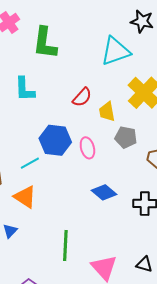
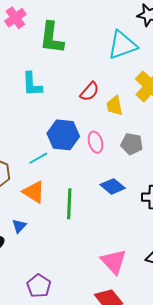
gray pentagon: (126, 137) -> (132, 144), moved
green line: (65, 246) -> (69, 204), moved

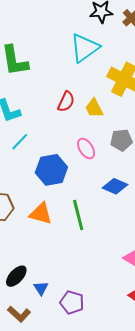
blue hexagon: (63, 135) -> (51, 170), moved
cyan line: (38, 158) -> (20, 142), moved
blue triangle: (19, 226) -> (41, 288), moved

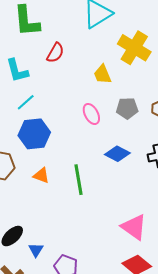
red semicircle: (66, 102) -> (55, 53), moved
blue hexagon: (51, 170) -> (34, 134), moved
orange triangle: (41, 214) -> (41, 176), size x0.7

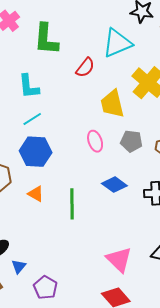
red semicircle: (55, 53) -> (85, 68), moved
yellow trapezoid: (102, 74) -> (112, 104), size x1.4

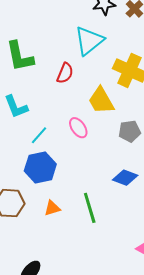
cyan line: (32, 119) -> (39, 135), moved
pink ellipse: (95, 141) -> (78, 128), moved
orange triangle: (36, 194) -> (52, 208), turned -30

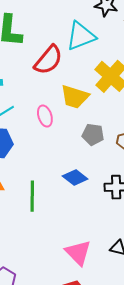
red semicircle: (65, 73) -> (48, 60), size x1.5
yellow trapezoid: (101, 101) -> (75, 97), turned -60

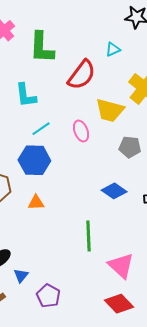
cyan triangle: (81, 36) -> (113, 49), size x0.5
green line: (32, 196) -> (88, 236), moved

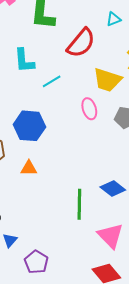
cyan line: (41, 129) -> (52, 81), moved
pink ellipse: (81, 131) -> (89, 109), moved
blue diamond: (114, 191) -> (113, 189), moved

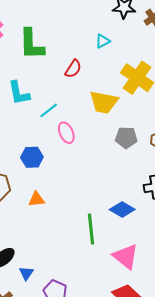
red semicircle: (81, 43) -> (73, 69), size x0.6
pink ellipse: (89, 109) -> (66, 133), moved
blue hexagon: (29, 126) -> (32, 157), size x0.7

